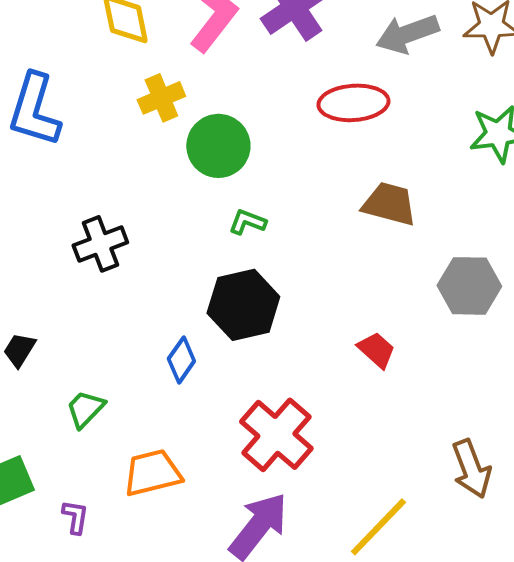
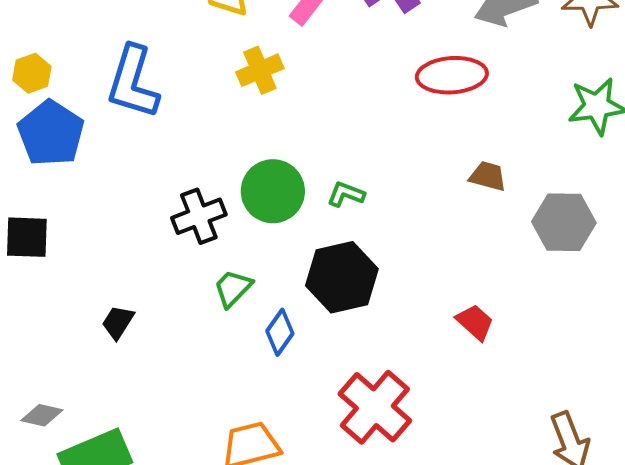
green circle: (218, 146) -> (273, 191), moved
brown trapezoid: (389, 204) -> (488, 176), size x0.7
gray hexagon: (469, 286) -> (564, 222), moved
green trapezoid: (85, 409) -> (233, 288), moved

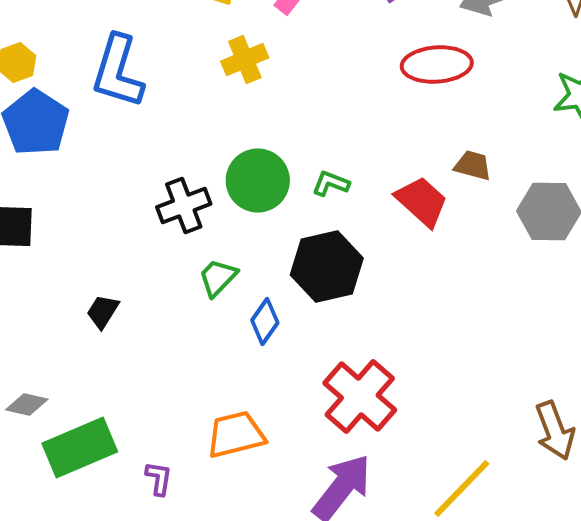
red trapezoid: (475, 322) -> (422, 202), moved, size x1.4

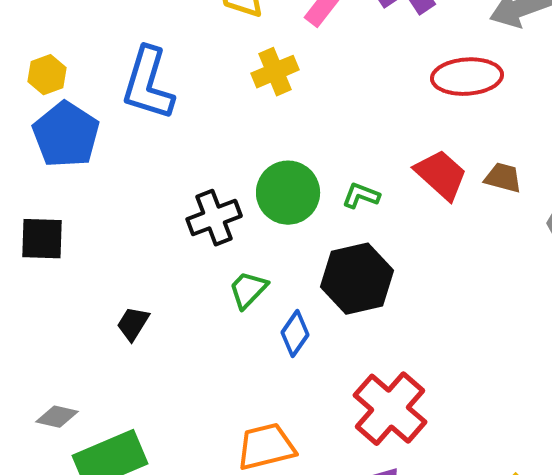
red trapezoid: (422, 202) -> (441, 175), moved

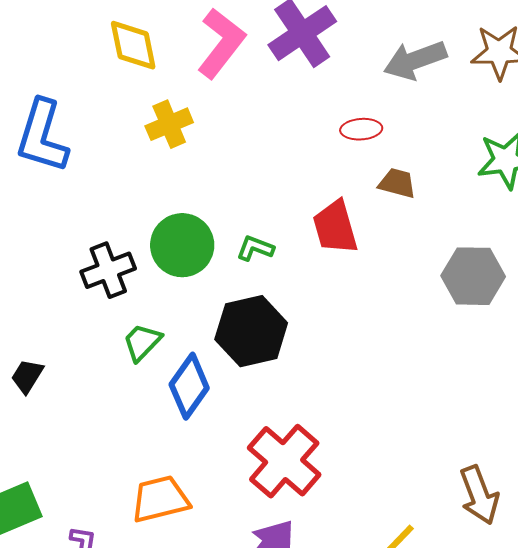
red ellipse: (467, 77) -> (361, 129), size x0.6
red trapezoid: (441, 175) -> (335, 227), turned -148
brown trapezoid: (503, 178) -> (397, 183), moved
blue diamond: (295, 334) -> (189, 386), size x1.4

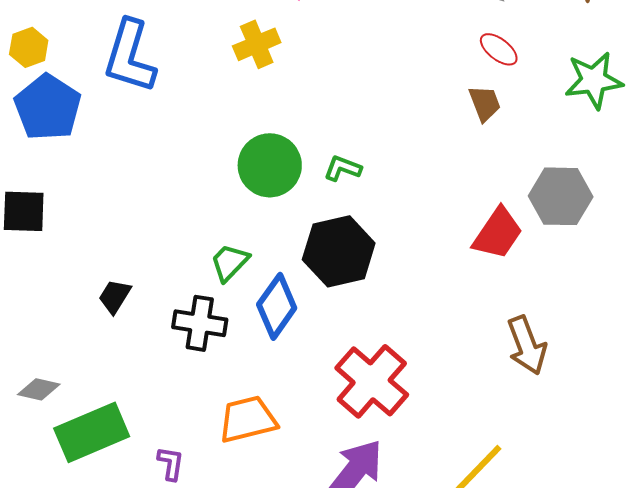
red ellipse: (361, 129) -> (499, 49), moved, turned 42
brown trapezoid: (397, 183) -> (485, 103), turned 54
red trapezoid: (335, 227) -> (498, 233), moved, turned -130
black cross: (108, 270) -> (200, 323), moved, turned 30
brown arrow: (479, 495) -> (527, 345), moved

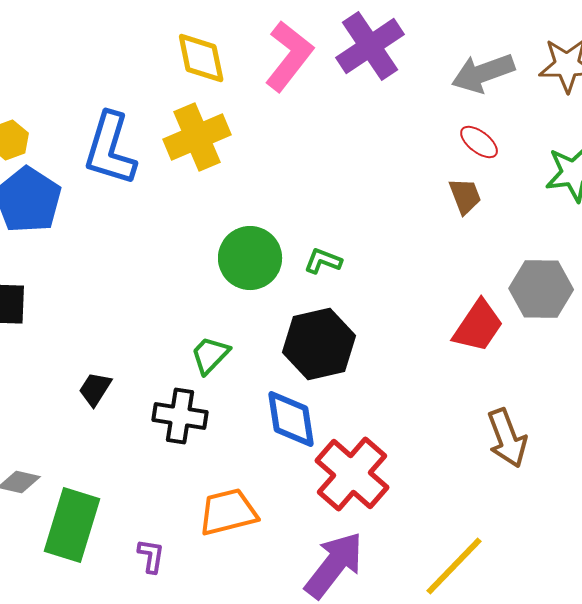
yellow cross: (257, 44) -> (197, 137), moved, size x1.4
blue diamond: (277, 306) -> (291, 419), moved, turned -44
green rectangle: (92, 432) -> (72, 525), turned -50

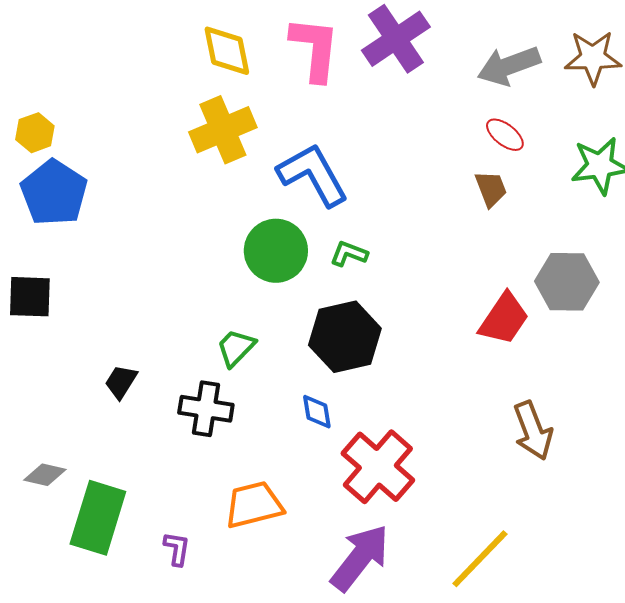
pink L-shape: (289, 56) -> (315, 49), turned -32
blue L-shape: (110, 149) -> (313, 175), moved, turned 134
blue diamond: (291, 419) -> (317, 412), size x0.6

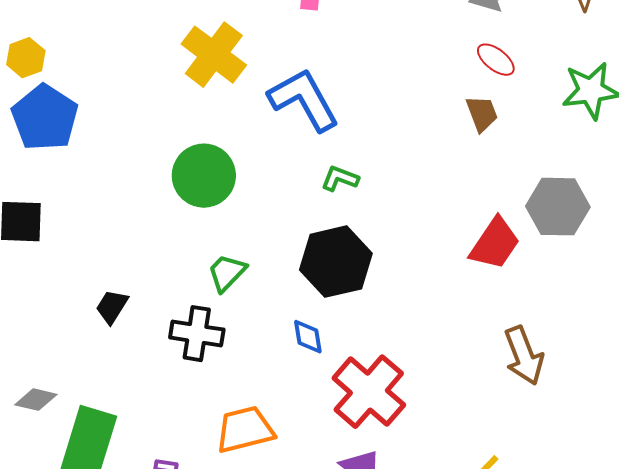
yellow cross: (223, 130) -> (214, 55), turned -30
green circle: (276, 251) -> (204, 176), moved

